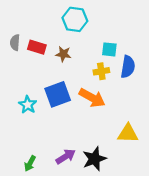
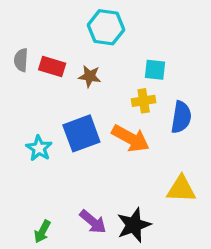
blue semicircle: (128, 67) -> (181, 117), moved
purple arrow: (66, 157) -> (93, 222), turned 72

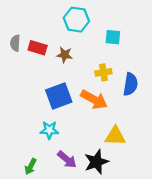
cyan square: (155, 70) -> (113, 37), moved
cyan star: (39, 148) -> (49, 130), moved, turned -30
yellow triangle: (181, 189) -> (115, 136), moved

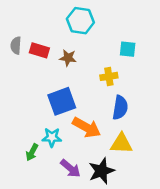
cyan square: (113, 37) -> (128, 49), moved
blue semicircle: (130, 84) -> (120, 108), moved
orange arrow: (94, 99) -> (87, 127), moved
green arrow: (30, 167) -> (32, 152), moved

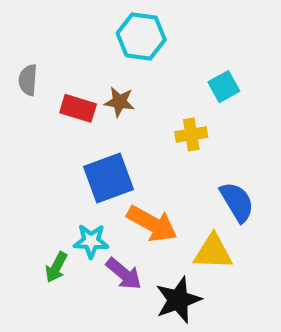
cyan square: (128, 49) -> (224, 87), turned -35
red rectangle: (39, 50) -> (78, 108), moved
blue semicircle: (120, 108) -> (237, 202), moved, turned -40
purple arrow: (70, 168) -> (124, 274), moved

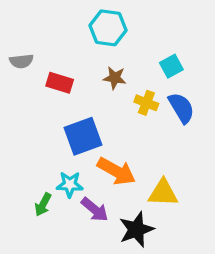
gray semicircle: (28, 80) -> (21, 61), turned -100
brown star: (119, 102) -> (115, 78), moved
yellow cross: (191, 134) -> (146, 103), turned 30
blue semicircle: (237, 202) -> (181, 108), moved

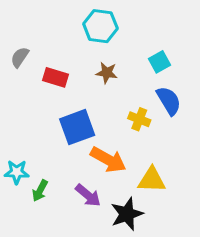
gray semicircle: (21, 61) -> (20, 57), turned 130
yellow cross: (146, 103) -> (139, 119), moved
cyan star: (70, 185) -> (17, 172), moved

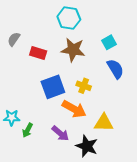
brown star: (107, 73) -> (73, 50), size x1.6
yellow cross: (139, 119) -> (84, 86), moved
black star: (127, 214) -> (87, 146), turned -30

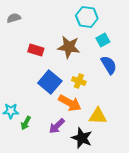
cyan hexagon: (69, 18) -> (87, 17), moved
gray semicircle: (14, 39) -> (14, 18), moved, turned 40
blue square: (53, 87) -> (50, 82), turned -30
purple arrow: (60, 133) -> (57, 126), turned 96

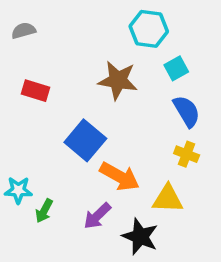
red rectangle: (36, 50) -> (36, 91), moved
yellow cross: (79, 81) -> (187, 154), moved

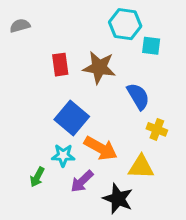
cyan square: (176, 68) -> (151, 46), moved, turned 36
red rectangle: (36, 91) -> (60, 65), moved, turned 65
blue semicircle: (187, 111) -> (138, 96), moved
cyan star: (18, 190) -> (63, 155), moved

